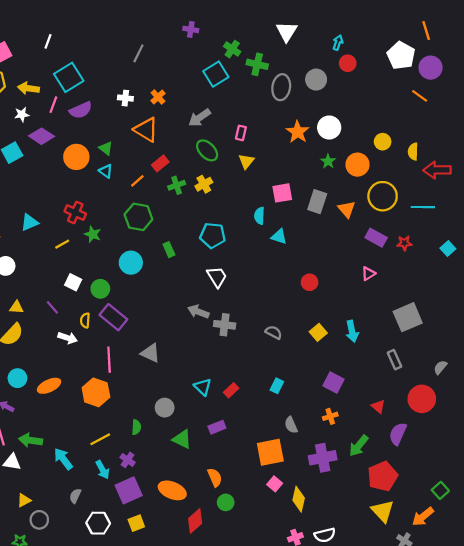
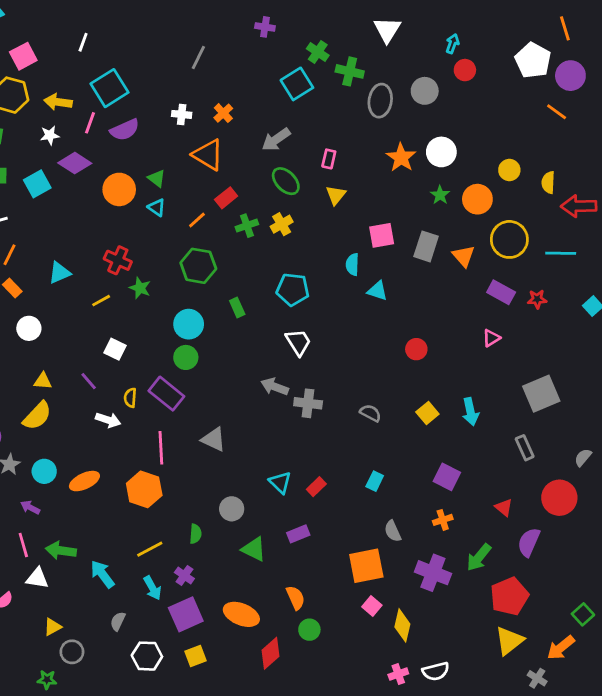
green circle: (100, 289) -> (186, 357), moved
purple cross: (323, 458) -> (433, 573), turned 32
yellow triangle: (383, 511) -> (509, 641), turned 35

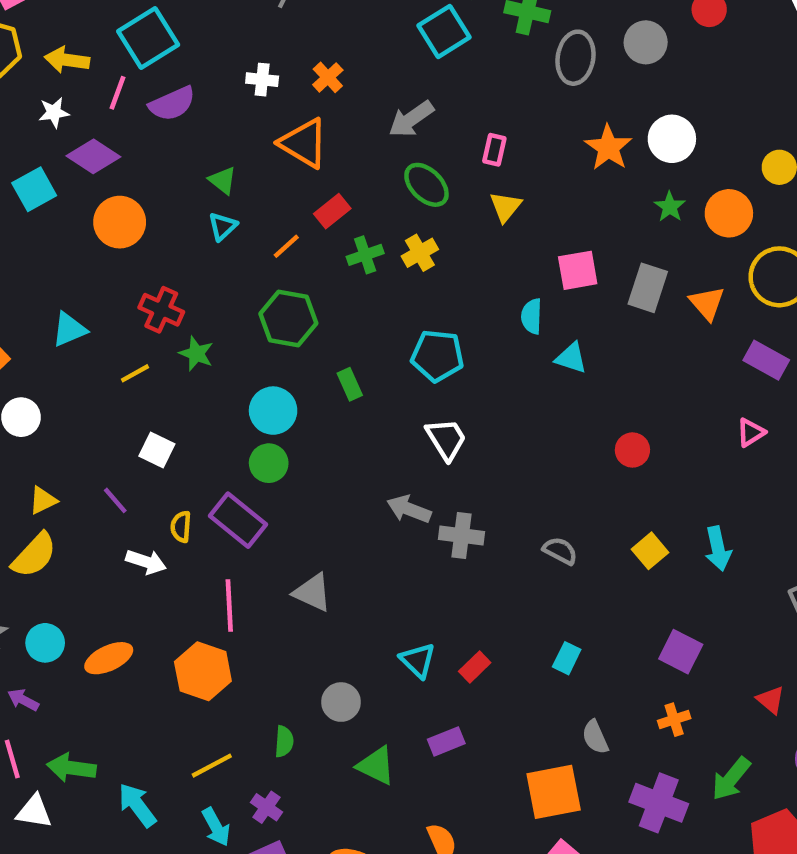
orange circle: (119, 189) -> (120, 222), moved
cyan triangle: (157, 208) -> (223, 226), turned 42
yellow triangle: (43, 381) -> (43, 500), turned -30

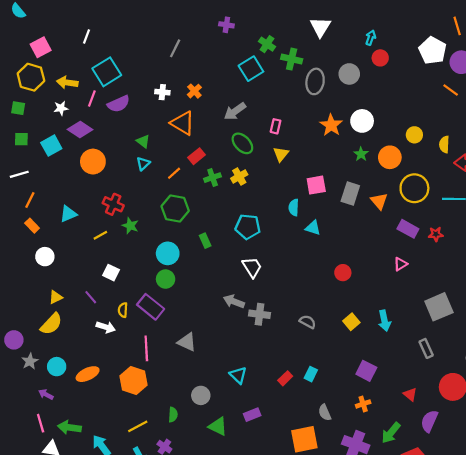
red rectangle: (475, 667) -> (285, 378), moved

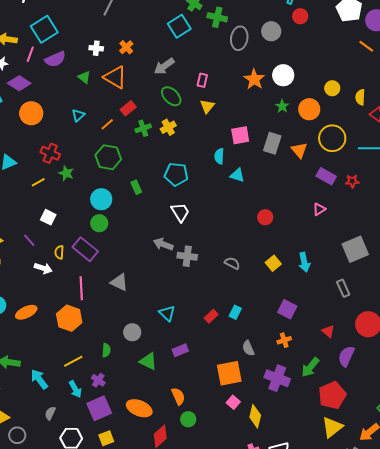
green triangle: (143, 141) -> (84, 77), moved

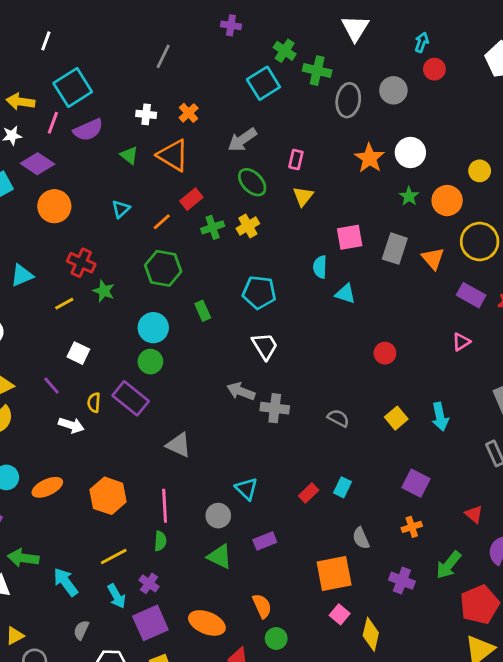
pink line: (81, 288) -> (165, 506), moved
gray circle: (132, 332) -> (218, 516), moved
purple cross: (277, 378) -> (402, 581), size x0.7

